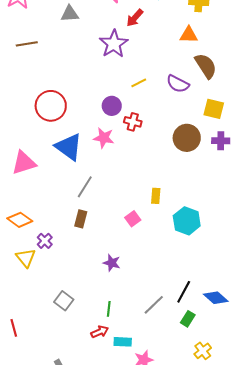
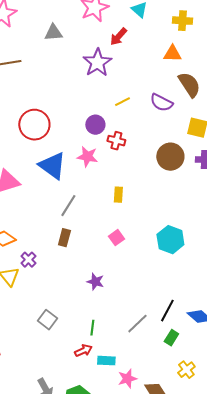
yellow rectangle: (156, 196) -> (118, 195), moved

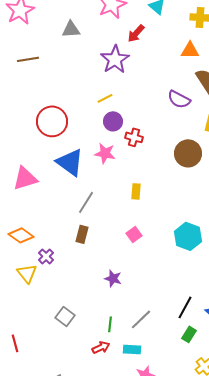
yellow line: (122, 102) -> (105, 98), moved
gray line: (137, 324) -> (141, 319), moved
cyan rectangle: (106, 361) -> (132, 349), moved

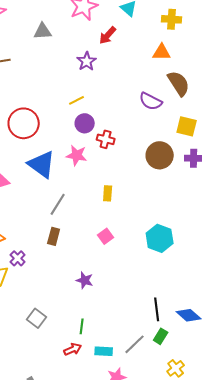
purple star: (115, 59) -> (87, 61), size x0.7
black line: (185, 307) -> (157, 309), turned -35
gray line: (141, 319) -> (135, 344), moved

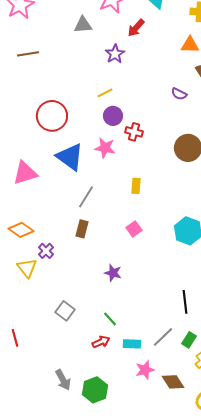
gray triangle: (43, 31) -> (83, 25), moved
purple semicircle: (151, 101) -> (179, 94), size x0.7
green line: (82, 326) -> (110, 319), turned -49
green rectangle: (161, 336) -> (189, 340), moved

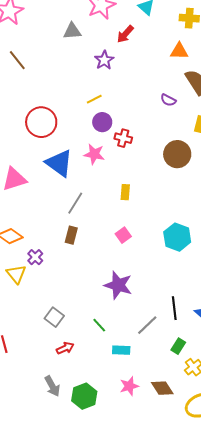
brown line: (28, 54) -> (17, 60), turned 60
purple star: (113, 273) -> (118, 285), moved, size x1.6
gray line: (163, 337) -> (147, 325), moved
red arrow: (101, 342) -> (65, 348), moved
pink star: (145, 370) -> (129, 386), moved

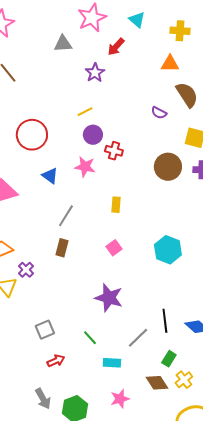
blue triangle: (59, 163) -> (50, 176), size x0.6
gray square: (54, 317) -> (45, 330), turned 30
brown diamond: (162, 388) -> (157, 383), moved

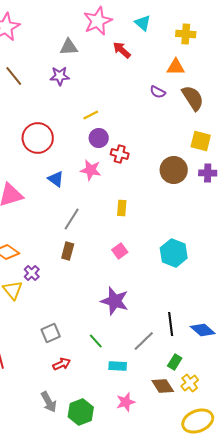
red arrow: (116, 47) -> (122, 50), turned 90
purple star: (95, 73) -> (60, 76), moved, turned 30
purple semicircle: (159, 113) -> (158, 92), moved

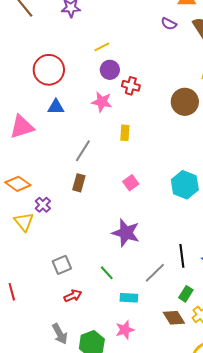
blue triangle: (56, 179) -> (56, 107), moved, turned -36
yellow rectangle: (122, 208) -> (125, 133), moved
pink star: (126, 402) -> (125, 330), moved

